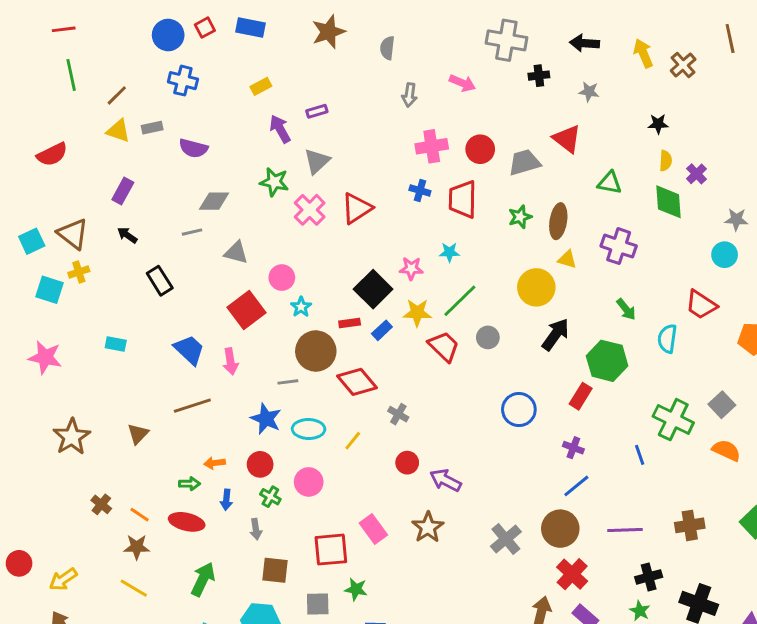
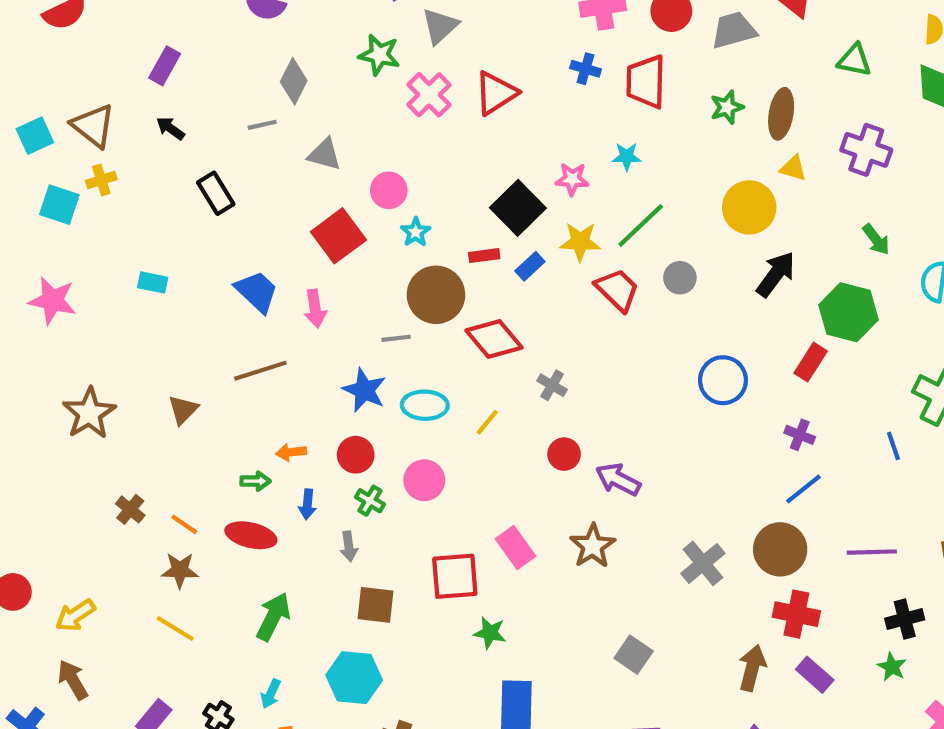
gray diamond: (214, 201) -> (294, 81), turned -64
red cross: (572, 574) -> (796, 614), turned -32
gray square: (318, 604) -> (634, 655), moved, turned 35

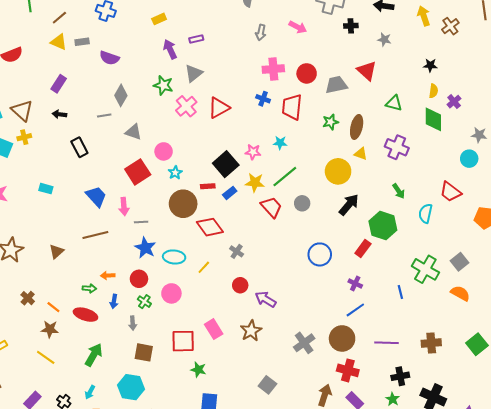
black arrow: (170, 128) -> (59, 114), turned -32
gray line: (396, 338) -> (141, 222), moved

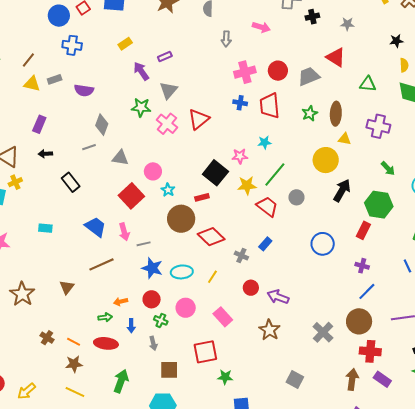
blue rectangle: (230, 193) -> (265, 244), moved
pink rectangle: (214, 329) -> (223, 317), moved

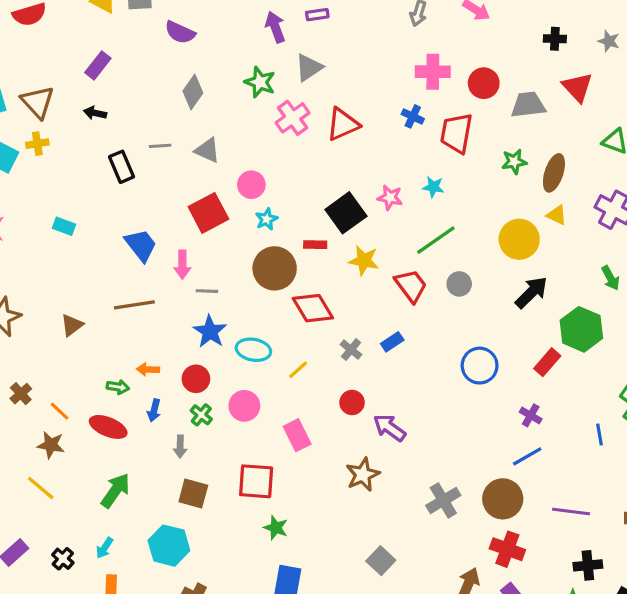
black cross: (312, 17) -> (555, 39), moved
gray line: (89, 147) -> (160, 146), moved
yellow star: (247, 186) -> (364, 260), moved

